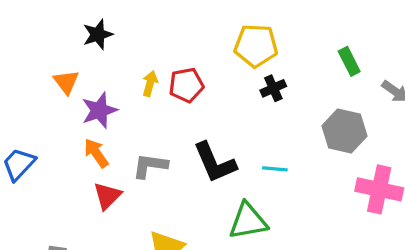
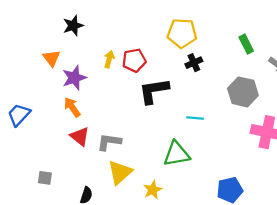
black L-shape: (215, 163) -> (154, 91), moved, turned 104
gray L-shape: (150, 166) -> (109, 142), moved
red triangle: (107, 196) -> (80, 137), turned -36

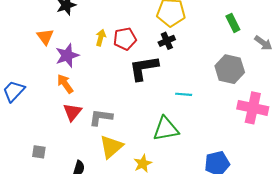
black cross: (194, 63) -> (167, 41), moved
red triangle: (80, 137) -> (72, 112), turned 30

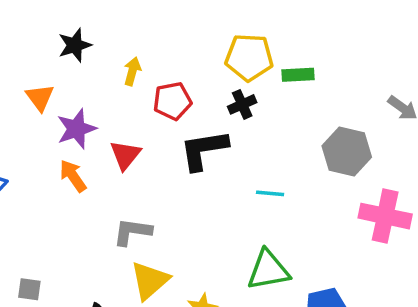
green rectangle: (233, 23) -> (298, 75), moved, turned -66
yellow arrow: (101, 38) -> (132, 71), moved
red triangle: (72, 112) -> (125, 155), moved
green triangle: (166, 129) -> (268, 270), moved

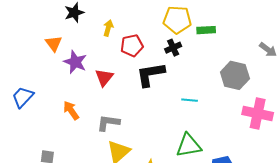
purple star: (76, 129) -> (75, 62), turned -30
orange arrow: (73, 176) -> (71, 110), moved

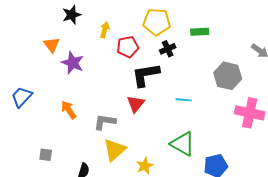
yellow pentagon: (177, 20) -> (157, 22), moved
red triangle: (104, 77) -> (136, 104), moved
green triangle: (189, 145) -> (183, 144), turned 40

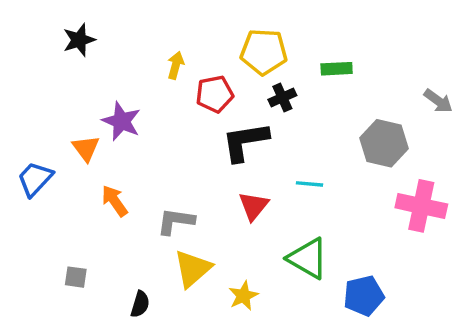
black star: (72, 15) -> (79, 40), moved
orange triangle: (52, 45) -> (86, 148), moved
red triangle: (136, 104) -> (254, 206), moved

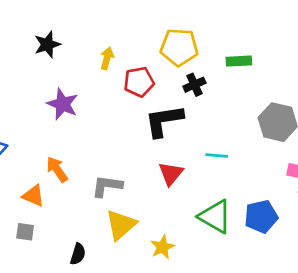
black star: (79, 40) -> (47, 44), moved
orange triangle: (86, 148) -> (33, 196), moved, turned -30
blue pentagon: (364, 296) -> (261, 217), moved

